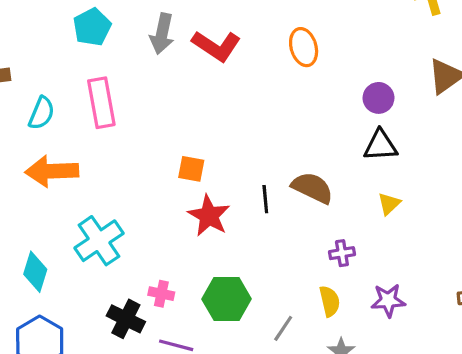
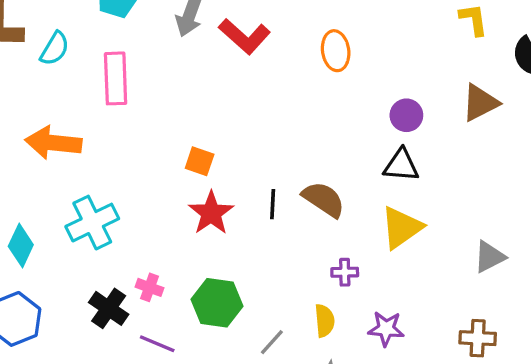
cyan semicircle: (42, 113) -> (55, 49), moved
yellow triangle: (389, 204) -> (402, 228), size x1.8

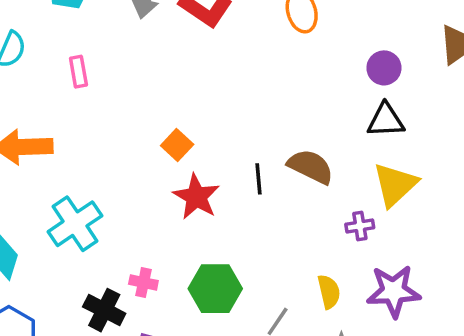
pink rectangle: (116, 78) -> (78, 72), size x0.6
orange square: (200, 161) -> (177, 145), turned 32
purple cross: (345, 272) -> (360, 226), moved
purple star: (386, 329) -> (394, 291), size x1.4

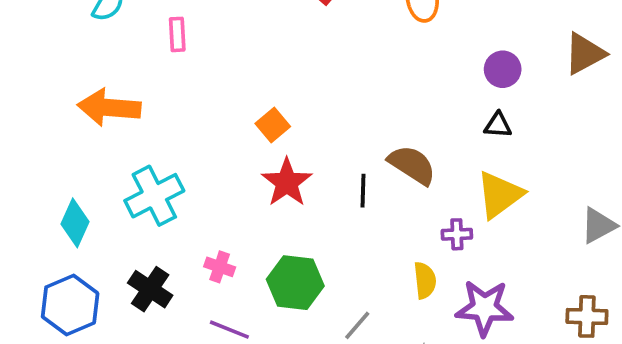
black triangle: (386, 120) -> (498, 125), size x0.7
black line: (259, 179) -> (363, 191), moved
yellow semicircle: (329, 292) -> (425, 280), moved
black cross: (104, 310) -> (150, 289), moved

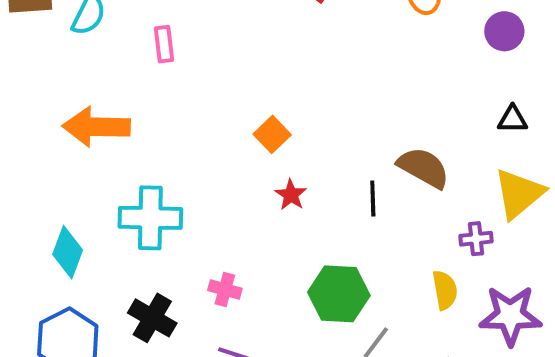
purple circle: (503, 69) -> (504, 31), moved
red star: (287, 182) -> (291, 195), size x0.6
cyan cross: (154, 196) -> (150, 218), turned 32
green hexagon: (295, 283) -> (339, 294), moved

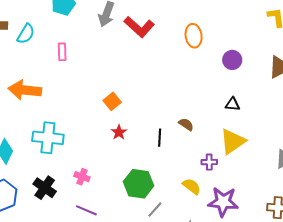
brown semicircle: (423, 168) -> (186, 124), size x0.6
yellow semicircle: (445, 290) -> (192, 186), turned -48

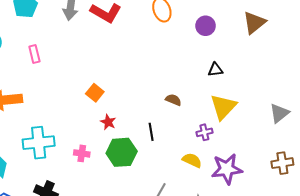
black line: (160, 138) -> (151, 132), moved
pink cross: (82, 177) -> (82, 153), moved
green hexagon: (139, 184) -> (122, 152), moved

